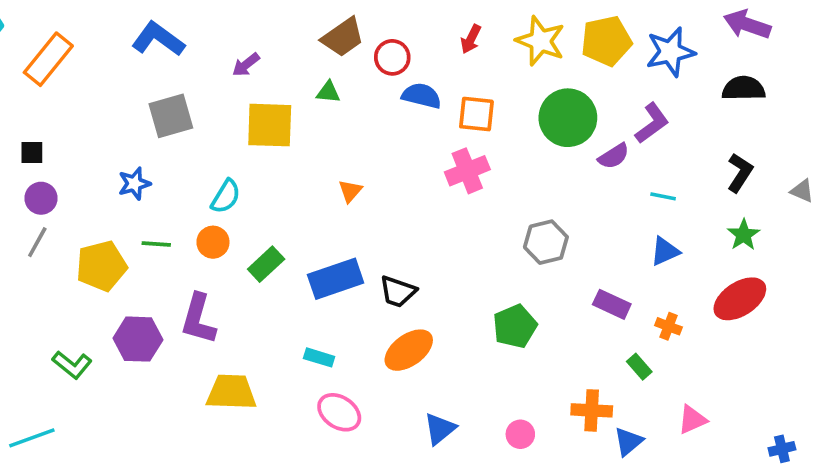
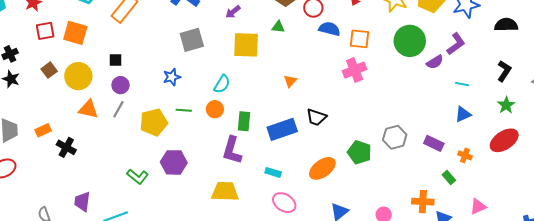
gray hexagon: (546, 242) -> (395, 137), moved
green rectangle: (266, 264) -> (244, 121), turned -42
black trapezoid: (398, 292) -> (316, 117), moved
purple L-shape: (198, 319) -> (232, 150), moved
green pentagon: (515, 326) -> (360, 152), moved, turned -30

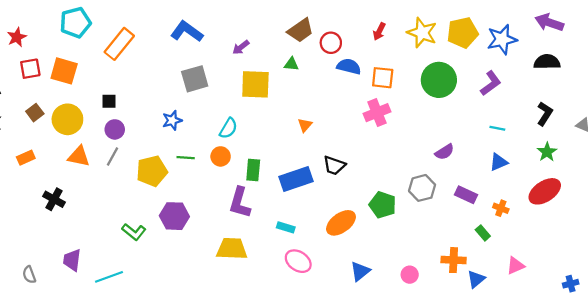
purple semicircle: (435, 62) -> (445, 152), moved
orange rectangle: (43, 130) -> (26, 158), moved

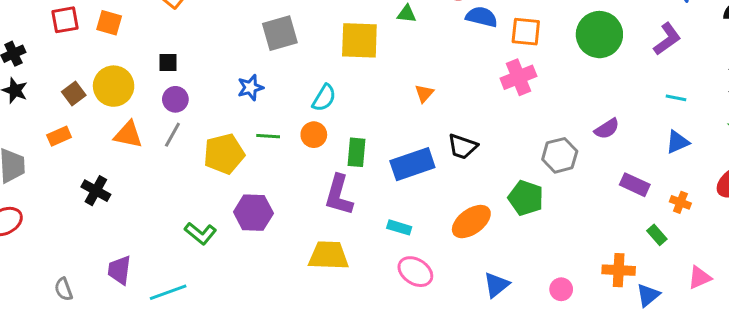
orange square: (64, 71) -> (109, 23), size x0.7
brown square: (35, 113) -> (74, 93), moved
gray hexagon: (422, 188) -> (560, 155), moved

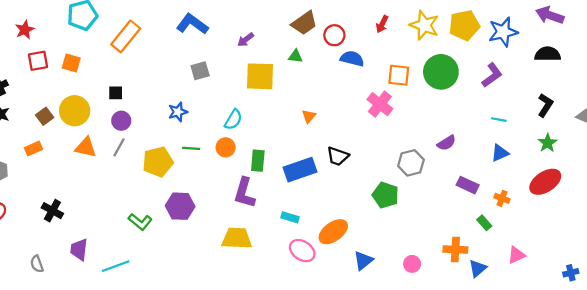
orange square: (526, 32) -> (399, 75), moved
gray square: (280, 33) -> (200, 71), size x0.7
pink cross: (518, 77) -> (380, 104), turned -30
black cross: (96, 191) -> (52, 211), moved
orange ellipse: (471, 222) -> (333, 232), moved

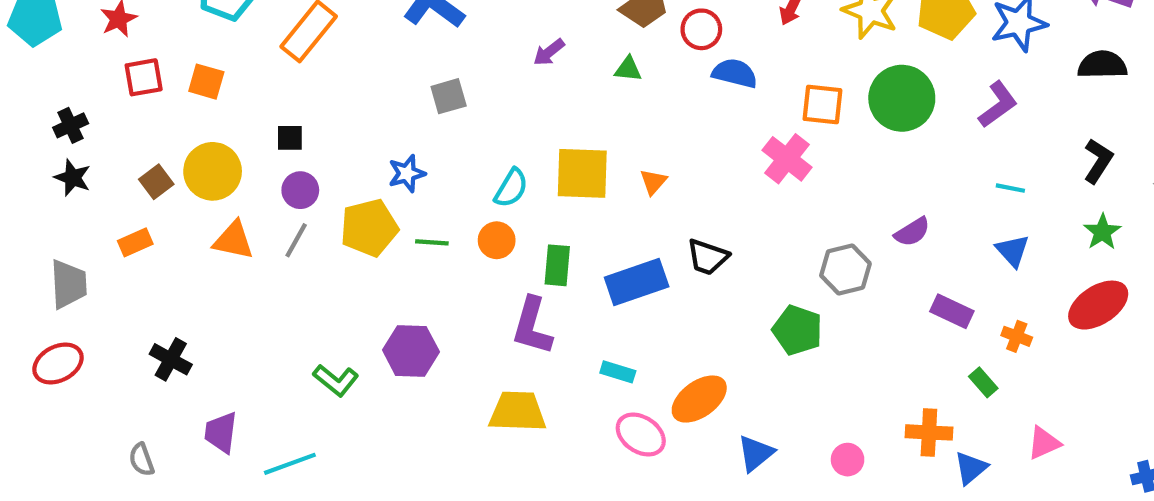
purple arrow: (246, 40) -> (549, 52), moved
yellow square: (260, 76) -> (582, 173), moved
blue triangle: (500, 153) -> (1013, 251), turned -48
yellow pentagon: (158, 162) -> (369, 228), moved

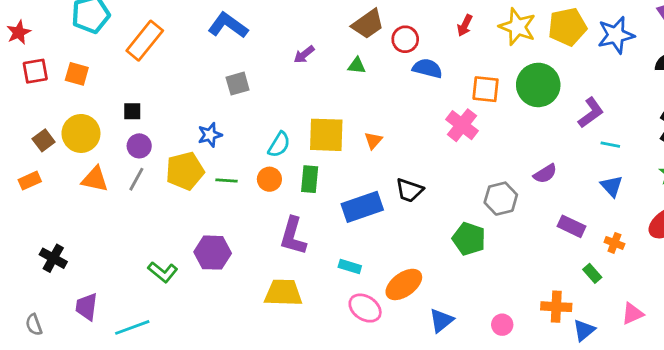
purple L-shape: (998, 104) -> (591, 113), moved
green rectangle: (557, 265) -> (310, 179), moved

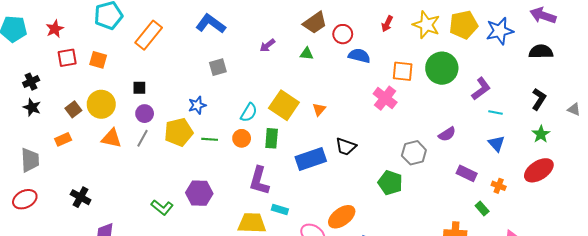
yellow square: (326, 135) -> (284, 105), turned 32
cyan rectangle: (350, 266) -> (280, 210), moved

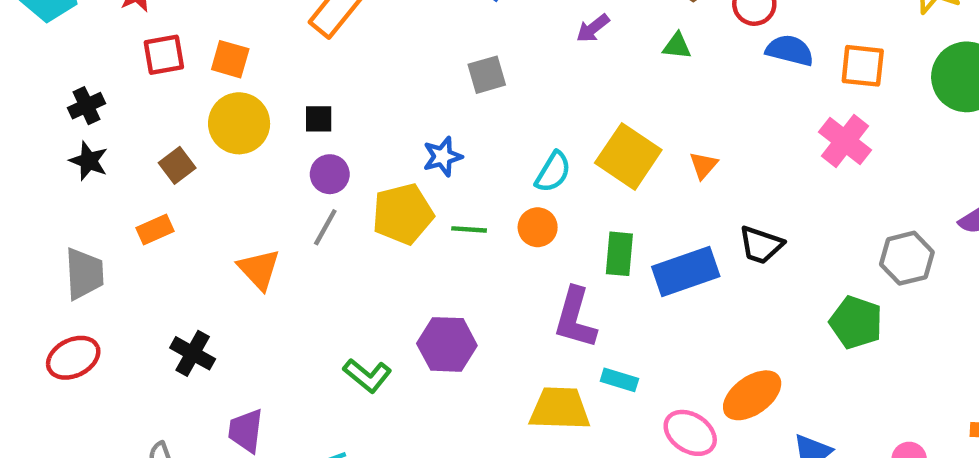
orange square: (403, 71) -> (863, 66), moved
yellow circle: (101, 104) -> (239, 123), moved
orange triangle: (112, 138) -> (259, 269), moved, turned 35
green rectangle: (272, 138) -> (619, 254), moved

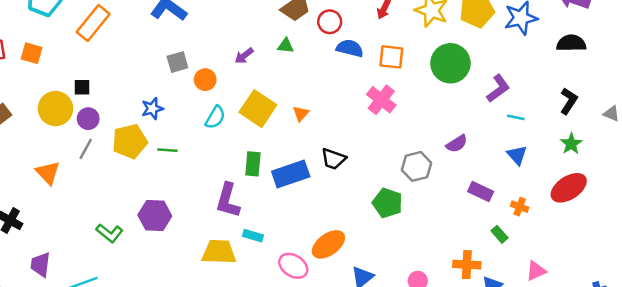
purple arrow: (593, 28) -> (244, 56), moved
yellow circle: (239, 123) -> (55, 109), moved
orange circle: (538, 227) -> (205, 80), moved

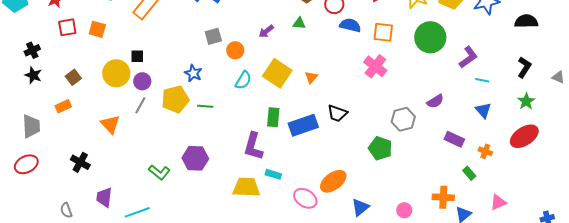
blue star: (152, 109) -> (193, 73), turned -30

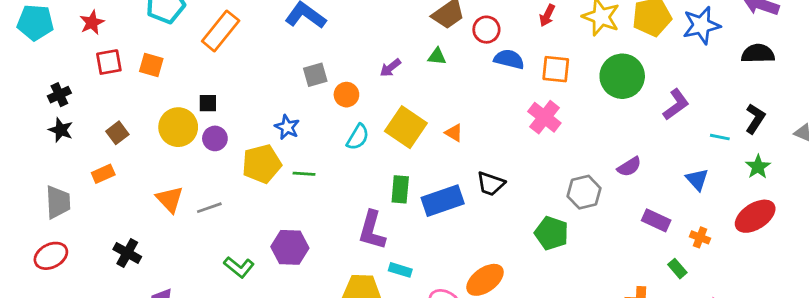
orange triangle: (311, 77) -> (454, 133), turned -40
cyan line: (482, 80) -> (720, 137), moved
gray line: (140, 105) -> (209, 208), moved, turned 42

